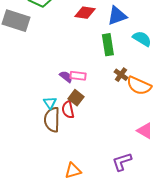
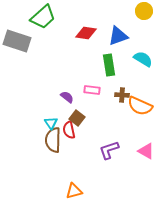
brown cross: (121, 75) -> (122, 95), turned -32
pink rectangle: (78, 76) -> (92, 90), moved
purple L-shape: (122, 162) -> (109, 150), moved

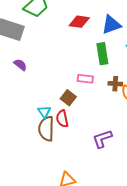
purple semicircle: (67, 97) -> (20, 65), moved
brown square: (77, 118) -> (68, 98), moved

